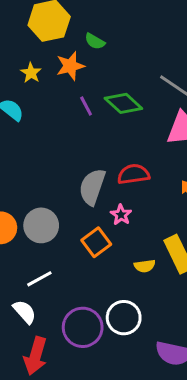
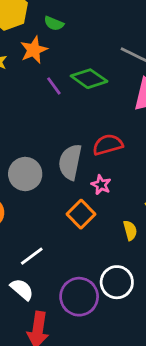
gray circle: (41, 225) -> (25, 174), moved
yellow semicircle: (145, 266) -> (130, 230), turned -90

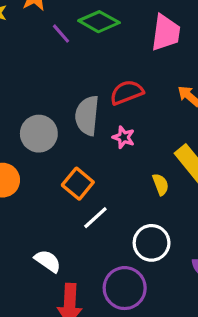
orange square: (81, 214) -> (78, 184), moved
white line: (32, 256) -> (95, 218), moved
purple circle: (79, 297) -> (125, 288), moved

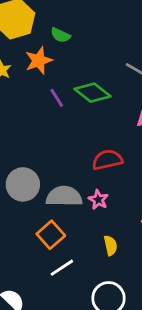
gray semicircle: (87, 116) -> (64, 196), moved, turned 76
yellow semicircle: (161, 184) -> (111, 245), moved

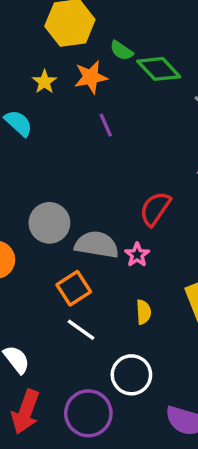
green diamond: (92, 93) -> (159, 69), moved
red semicircle: (107, 160) -> (155, 209), turned -52
white line: (62, 268) -> (81, 330), turned 60

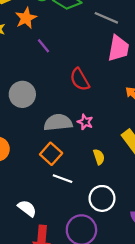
red semicircle: (155, 209) -> (80, 79), moved, turned -50
gray circle: (49, 223) -> (22, 94), moved

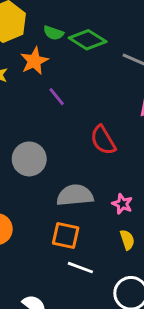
pink star: (85, 122) -> (122, 204), moved
orange square: (51, 154) -> (66, 235), turned -30

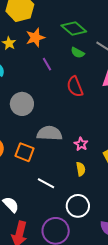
green semicircle: (53, 33) -> (78, 53), moved
red semicircle: (103, 140) -> (75, 87), moved
orange square: (66, 235) -> (25, 152), moved

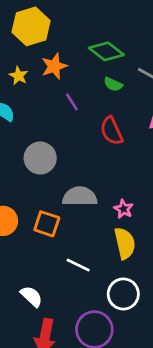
yellow semicircle: (81, 169) -> (125, 243), size x1.6

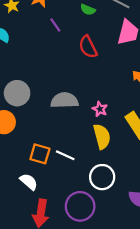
gray circle: (40, 158) -> (17, 93), moved
orange square: (47, 224) -> (40, 154), moved

